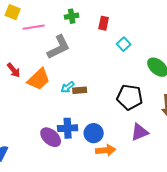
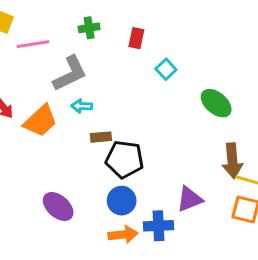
cyan arrow: (68, 87) -> (82, 106), moved, turned 40
black pentagon: (130, 97) -> (125, 159), moved
blue cross: (68, 128) -> (159, 226), moved
orange arrow: (106, 150) -> (123, 235), moved

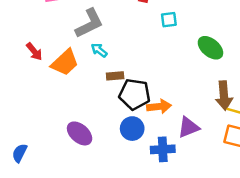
cyan square: (166, 69) -> (169, 20), turned 35
cyan arrow: (82, 106) -> (99, 50), turned 35
orange arrow: (123, 235) -> (159, 107), moved

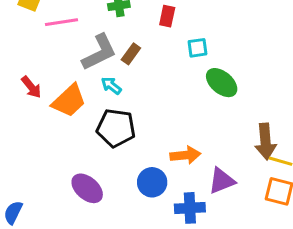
green ellipse: (210, 48) -> (222, 83), moved
brown rectangle: (115, 76) -> (131, 54), moved, turned -49
black pentagon: (135, 94) -> (116, 128), moved

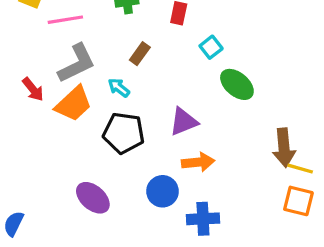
cyan square: (197, 48) -> (211, 47), turned -30
gray L-shape: (99, 52) -> (77, 63), moved
purple triangle: (222, 181) -> (184, 122), moved

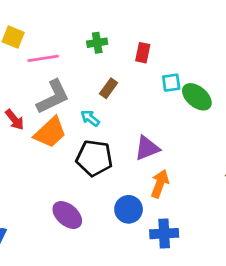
cyan square: (211, 47) -> (171, 83), turned 30
green ellipse: (237, 84) -> (197, 97), moved
orange arrow: (198, 162) -> (160, 184), turned -64

